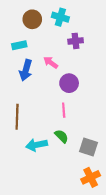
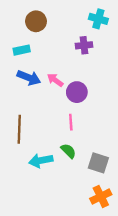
cyan cross: (60, 17) -> (98, 19), moved
pink arrow: (51, 63) -> (55, 80), moved
blue arrow: (26, 70) -> (29, 78), turned -84

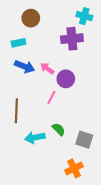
purple cross: (84, 45) -> (72, 39), size x1.5
pink line: (71, 122) -> (51, 97), moved, turned 32
orange cross: (101, 196) -> (74, 168), moved

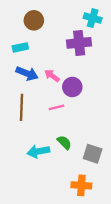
pink line: (51, 97) -> (56, 107), turned 48
brown line: (16, 111) -> (21, 107), moved
orange cross: (74, 168) -> (81, 185), turned 30

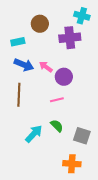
brown circle: (34, 20) -> (40, 24), moved
pink line: (56, 107) -> (57, 100), moved
cyan arrow: (38, 151) -> (34, 134), turned 144

